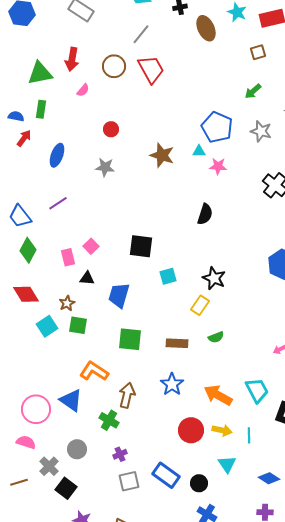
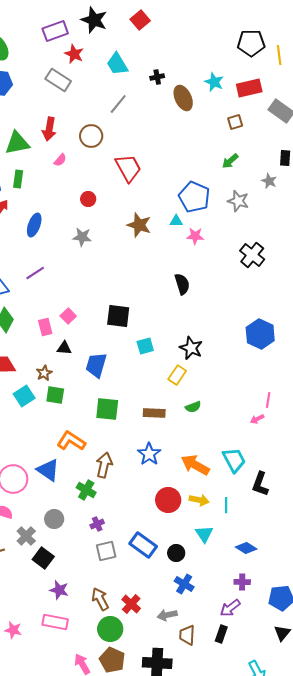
red trapezoid: (151, 69) -> (128, 168), moved
black semicircle: (205, 214) -> (182, 284), turned -35

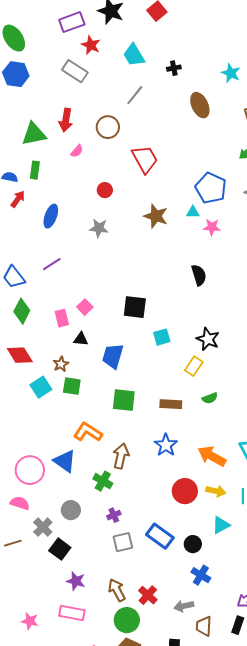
brown ellipse: (183, 98) -> (200, 105), moved
cyan triangle: (204, 534) -> (221, 525), turned 36

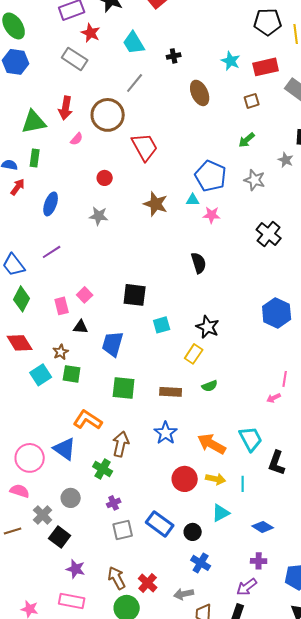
brown circle: (108, 127) -> (108, 115), size x1.4

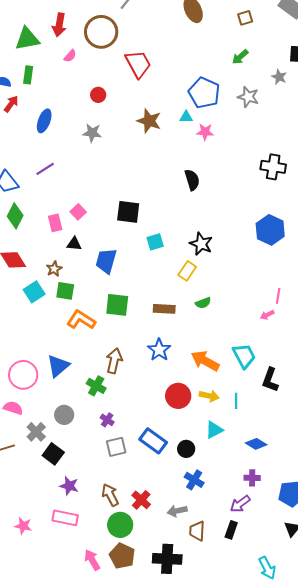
black cross: (269, 234) -> (273, 167), moved, turned -30
orange L-shape: (88, 420) -> (81, 320), moved
blue triangle: (65, 449) -> (58, 366), turned 45
purple cross: (114, 503) -> (107, 420), turned -32

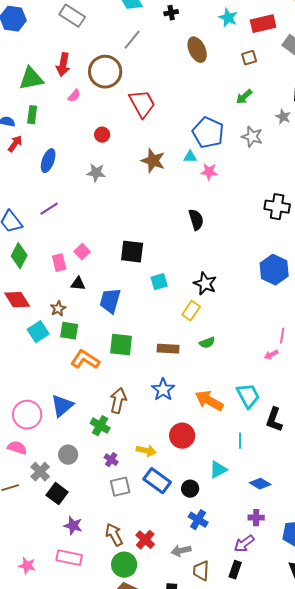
yellow arrow: (209, 396) -> (146, 451), moved

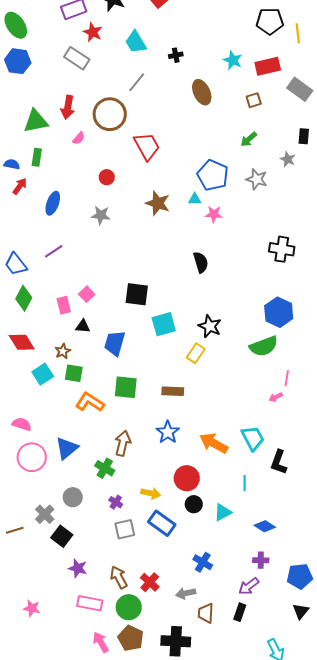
cyan square: (159, 282) -> (164, 324), size x1.4
green semicircle: (207, 343) -> (264, 346), moved, size x1.8
pink semicircle: (17, 448) -> (22, 424), moved
black circle: (190, 489) -> (194, 504), moved
pink rectangle: (69, 558) -> (90, 603), moved

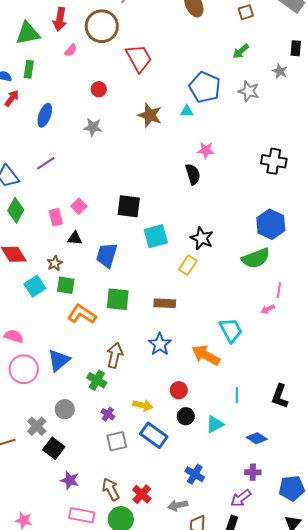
pink star: (214, 214) -> (206, 150), moved
cyan trapezoid: (253, 438) -> (231, 330), moved
black L-shape: (279, 462) -> (280, 396), moved
red circle: (187, 478) -> (179, 390), size x0.7

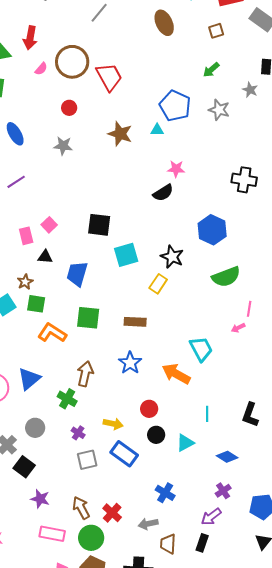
brown circle: (102, 26) -> (72, 62), moved
blue ellipse: (45, 115) -> (15, 134), turned -50
black semicircle: (193, 174) -> (163, 193), turned 75
blue hexagon: (271, 224) -> (212, 230), moved
purple cross: (253, 472) -> (223, 491), turned -35

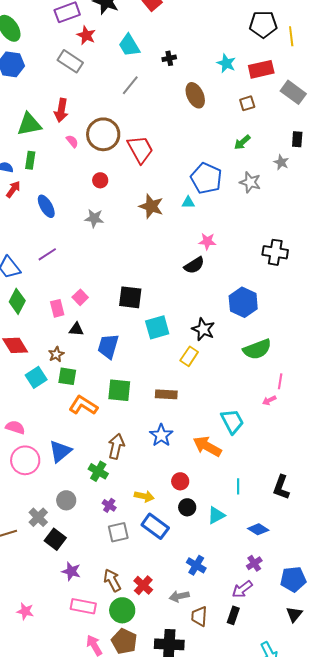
pink semicircle: (41, 69) -> (72, 141), turned -80

